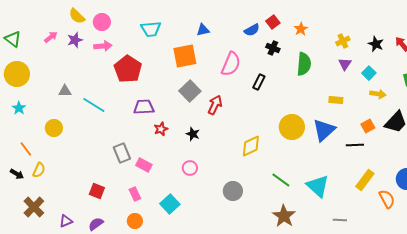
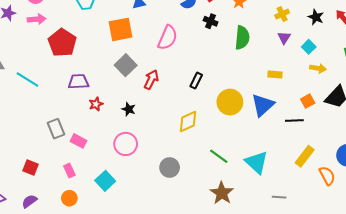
black rectangle: (259, 82) -> (196, 81), moved
pink circle: (190, 168) -> (126, 144), size x1.5

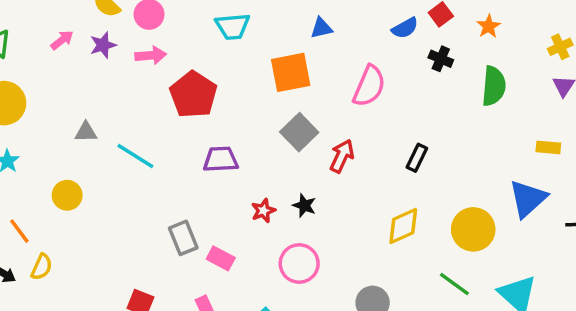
yellow circle: (230, 102) -> (473, 229), moved
red star: (96, 104) -> (263, 211), moved

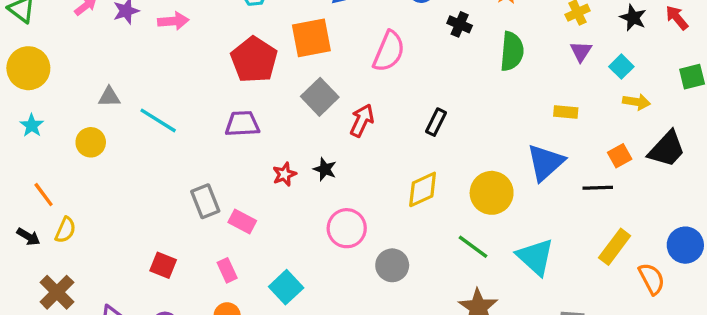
red pentagon: (193, 95) -> (254, 60), moved
yellow circle: (67, 195) -> (91, 142), moved
pink circle: (299, 264) -> (347, 228), moved

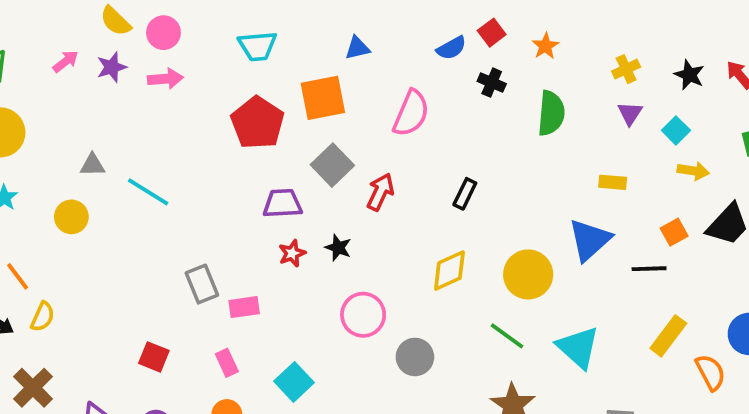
purple trapezoid: (242, 124) -> (282, 203), moved
pink rectangle: (242, 221) -> (244, 307), turned -36

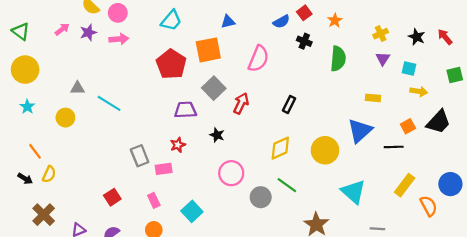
cyan trapezoid: (258, 46) -> (171, 20), turned -45
cyan square: (676, 130) -> (409, 68), turned -32
red star: (292, 253) -> (178, 145), moved
green line: (507, 336) -> (287, 185), moved
red square: (154, 357) -> (112, 197), turned 35

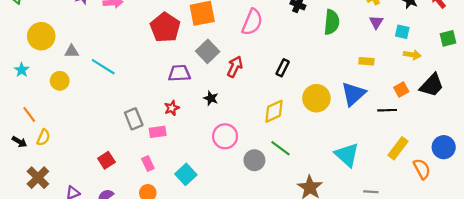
yellow circle: (25, 70) -> (41, 36), moved
yellow circle: (325, 150) -> (316, 98), moved

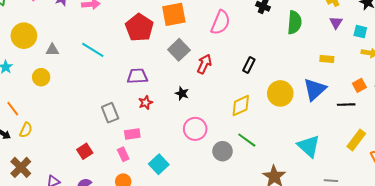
cyan line: (103, 67) -> (93, 50), moved
purple trapezoid: (179, 73) -> (137, 76), moved
pink rectangle: (158, 132) -> (132, 134), moved

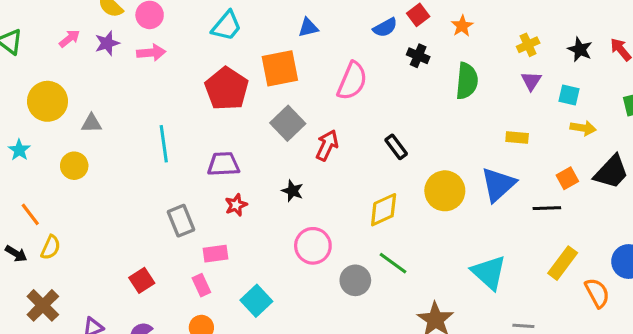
cyan line: (93, 50) -> (164, 144), moved, turned 50
black rectangle: (249, 65) -> (396, 147), turned -63

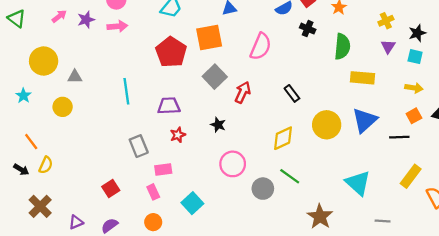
black star: (580, 49) -> (417, 33), moved, turned 30
yellow arrow: (583, 128) -> (414, 88), moved
yellow rectangle: (517, 137) -> (362, 78), moved, size x1.5

